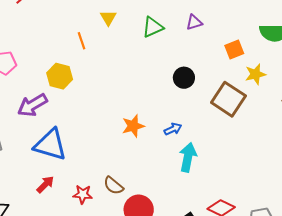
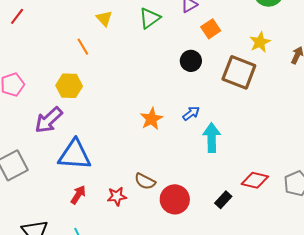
orange square: (234, 49) -> (211, 29), moved

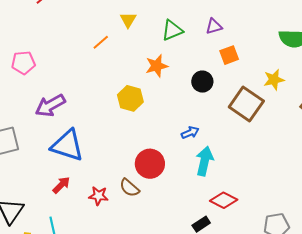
orange line: (83, 47) -> (101, 42), turned 66
yellow hexagon: (69, 86) -> (130, 98), moved
orange star: (151, 119) -> (157, 66), moved
red diamond: (255, 180) -> (224, 200), moved
red circle: (175, 199) -> (150, 164), moved

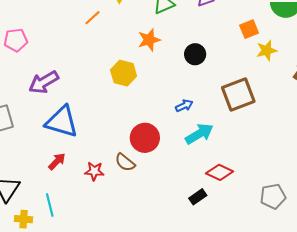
orange square: (229, 55) -> (249, 29), moved
brown square: (246, 104) -> (238, 95), moved, turned 36
cyan arrow: (204, 161) -> (199, 134), turned 48

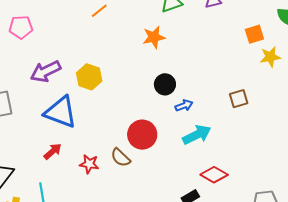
black circle: (195, 54) -> (165, 84), moved
yellow hexagon: (124, 73) -> (89, 77), moved
brown square: (238, 95) -> (239, 99), size x0.6

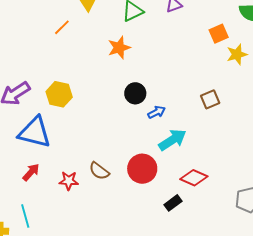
red circle: (142, 135) -> (142, 169), moved

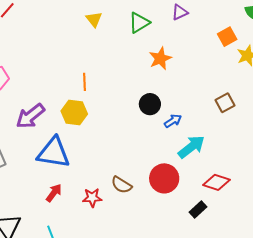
orange line: (62, 27) -> (85, 82), moved, turned -42
orange star: (119, 48) -> (160, 58), moved

